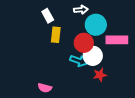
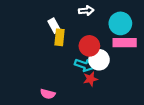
white rectangle: (48, 16) -> (54, 26), moved
cyan circle: (96, 25) -> (120, 23), moved
red star: (100, 75) -> (90, 79), moved

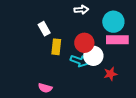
white rectangle: (54, 26) -> (44, 29), moved
yellow rectangle: (59, 37) -> (56, 47), moved
red star: (90, 79) -> (110, 74), moved

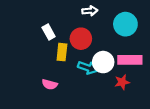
pink rectangle: (117, 40) -> (130, 60), moved
red circle: (84, 43) -> (81, 39), moved
pink semicircle: (45, 88) -> (50, 84), moved

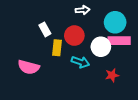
pink rectangle: (130, 60) -> (119, 41), moved
white circle: (103, 62) -> (101, 47), moved
pink semicircle: (50, 84) -> (29, 67), moved, size x1.5

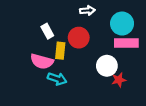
white circle: (101, 47) -> (107, 66), moved
cyan arrow: (80, 62) -> (57, 79), moved
pink semicircle: (29, 67) -> (42, 61), moved

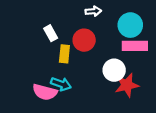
pink semicircle: (42, 61) -> (45, 92), moved
red star: (119, 80) -> (127, 85), size x1.5

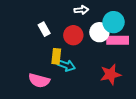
yellow rectangle: (64, 54) -> (56, 56), moved
white circle: (114, 70) -> (99, 32), moved
cyan arrow: (61, 84) -> (66, 65), moved

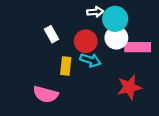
cyan circle: (114, 22) -> (115, 19), moved
cyan arrow: (66, 65) -> (90, 60), moved

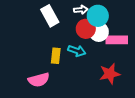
white rectangle: (52, 34) -> (50, 16), moved, size x1.5
red circle: (86, 41) -> (86, 29), moved
pink semicircle: (46, 94) -> (39, 80), turned -30

